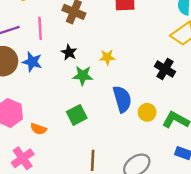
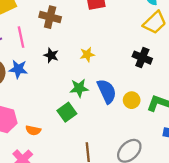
green star: (83, 76) -> (79, 88), moved

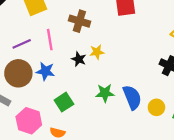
yellow star: (87, 55) -> (97, 52), moved
green square: (67, 112) -> (64, 102), moved

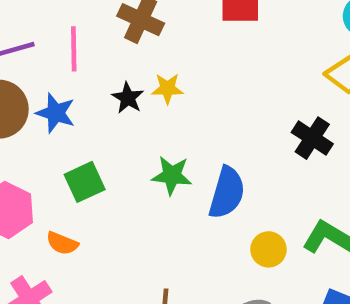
blue semicircle: (132, 97) -> (227, 193), turned 30
yellow circle: (156, 107) -> (268, 249), moved

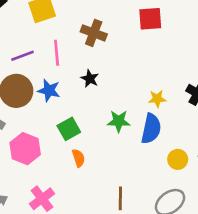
yellow star: (167, 88) -> (157, 99), moved
orange semicircle: (62, 243) -> (78, 158), moved, turned -126

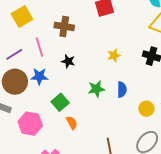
yellow star: (157, 99) -> (114, 55), moved
blue semicircle: (151, 129) -> (122, 90), size x0.7

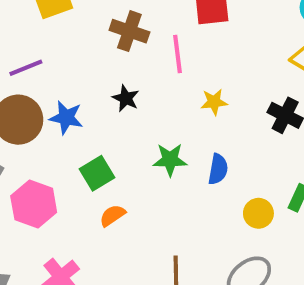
pink line: (39, 47) -> (177, 54), moved
orange semicircle: (72, 123) -> (112, 215), turned -104

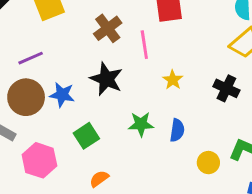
brown cross: (129, 31) -> (108, 28), turned 36
black star: (126, 98) -> (106, 79), size x1.6
yellow star: (214, 102) -> (173, 80), turned -30
orange semicircle: (112, 215) -> (99, 179), moved

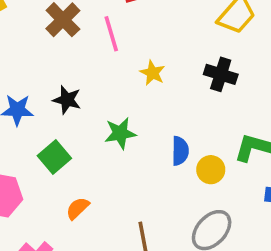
black star: (106, 79) -> (67, 100), moved, size x0.7
blue semicircle: (177, 130) -> (180, 151), moved

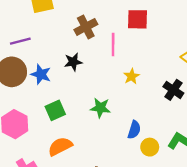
black star: (67, 100) -> (73, 62), moved, turned 30
orange semicircle: (78, 208) -> (60, 146), size x1.5

